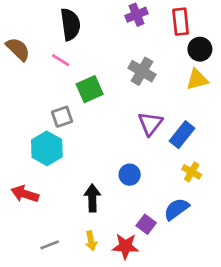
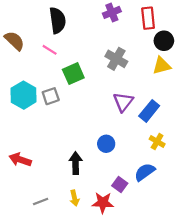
cyan hexagon: (47, 148) -> (24, 95), moved

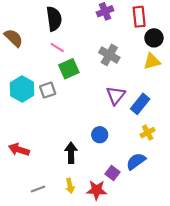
pink line: (50, 50) -> (57, 47), moved
yellow cross: (157, 141) -> (148, 133), turned 32

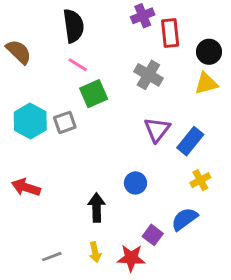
red rectangle: (139, 17) -> (170, 33), moved
red arrow: (19, 150) -> (26, 187), moved

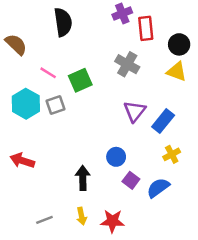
pink line: (78, 65) -> (48, 73), moved
yellow triangle: (206, 84) -> (177, 72), turned 35
purple square: (153, 235) -> (131, 180), moved

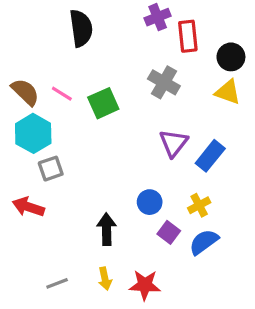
brown semicircle: (16, 44) -> (25, 92), moved
gray square: (56, 105) -> (51, 169), moved
yellow cross: (172, 154) -> (199, 205), moved

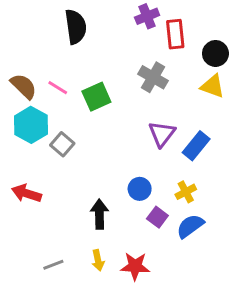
gray square: (51, 169) -> (62, 144), moved, turned -30

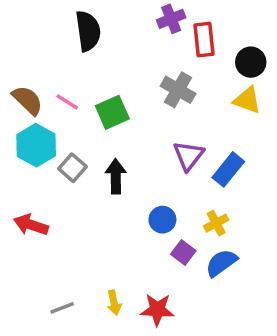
black arrow: (99, 214) -> (116, 176), moved

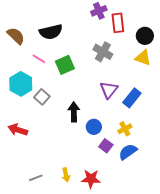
black semicircle: (88, 31) -> (51, 32), moved, turned 85
brown semicircle: (27, 100) -> (16, 36), moved
black arrow: (116, 176) -> (74, 112), moved

